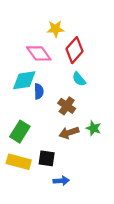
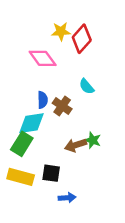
red diamond: (75, 50) -> (82, 39), moved
cyan diamond: (24, 80) -> (32, 123), moved
brown cross: (67, 106) -> (62, 106), moved
green star: (94, 128) -> (93, 140), moved

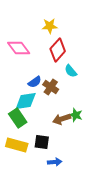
red diamond: (82, 39) -> (58, 50), moved
pink diamond: (43, 58) -> (19, 48), moved
blue semicircle: (43, 100) -> (35, 82), turned 56
green rectangle: (22, 144) -> (18, 118), turned -66

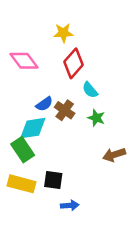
green star: (76, 115) -> (96, 118), moved
brown arrow: (62, 119) -> (114, 155), moved

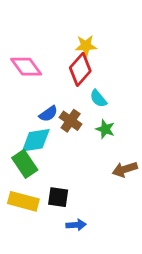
yellow star: (63, 33) -> (86, 46), moved

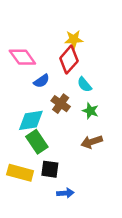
blue semicircle: (48, 114) -> (42, 81), moved
green rectangle: (25, 164) -> (37, 142), moved
brown arrow: (125, 169) -> (92, 142), moved

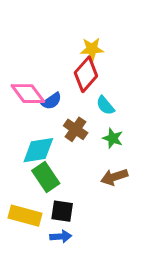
pink diamond: (22, 57) -> (28, 94), moved
blue arrow: (65, 193) -> (61, 236), moved

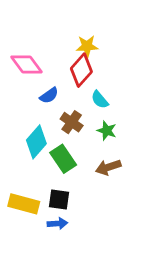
pink diamond: (28, 94) -> (27, 64), moved
cyan diamond: (38, 150) -> (36, 142), turned -40
green rectangle: (46, 177) -> (63, 159), moved

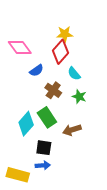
cyan diamond: (36, 142) -> (26, 124), moved
brown arrow: (108, 167) -> (72, 130), moved
yellow rectangle: (24, 204) -> (18, 175), moved

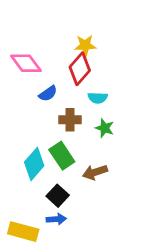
cyan semicircle: (74, 74) -> (98, 98), turned -48
brown cross: (53, 90) -> (70, 120), turned -35
black square: (44, 148) -> (58, 196), turned 35

